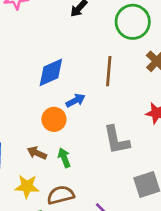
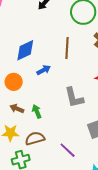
orange circle: (54, 119) -> (14, 82), moved

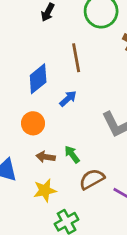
brown line: (67, 48) -> (76, 58), moved
brown semicircle: (35, 138) -> (92, 179), moved

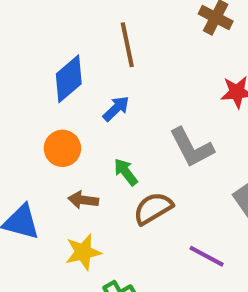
green arrow: (72, 154) -> (126, 172), moved
brown semicircle: (92, 179) -> (153, 208), moved

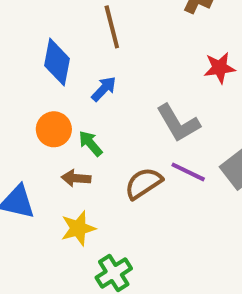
blue diamond: (69, 79) -> (57, 62), turned -36
green arrow: (126, 172) -> (91, 143), moved
purple line: (207, 256) -> (188, 172), moved

